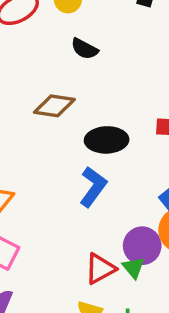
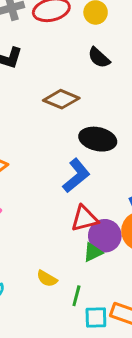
green triangle: (134, 268) -> (93, 252), turned 30
red triangle: (100, 269) -> (85, 219), moved

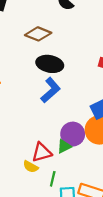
black ellipse: (98, 139) -> (50, 64), moved
red triangle: (85, 219) -> (42, 152), moved

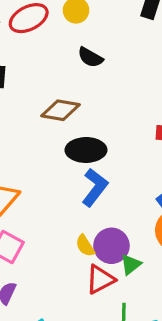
purple circle: (73, 134) -> (111, 246), moved
yellow semicircle: (31, 167) -> (85, 246), moved, turned 40

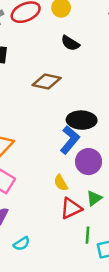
black ellipse: (86, 150) -> (82, 120), moved
purple circle: (111, 246) -> (89, 162), moved

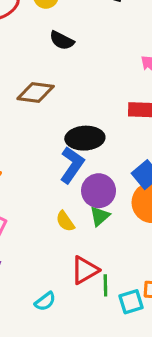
green triangle: (94, 198) -> (100, 216), moved
red triangle: (71, 208) -> (85, 270), moved
cyan semicircle: (22, 244) -> (45, 301), moved

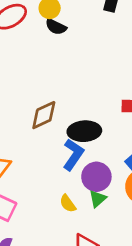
black semicircle: (62, 40) -> (56, 27), moved
brown diamond: (36, 93) -> (44, 115), moved, turned -32

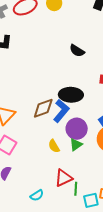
black semicircle: (56, 27) -> (77, 51), moved
brown diamond: (44, 115) -> (43, 108), moved

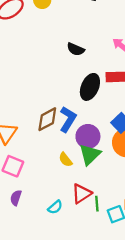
black ellipse: (71, 95) -> (90, 87), moved, turned -60
green triangle: (76, 145) -> (90, 154), size x1.5
cyan semicircle: (37, 195) -> (55, 207), moved

